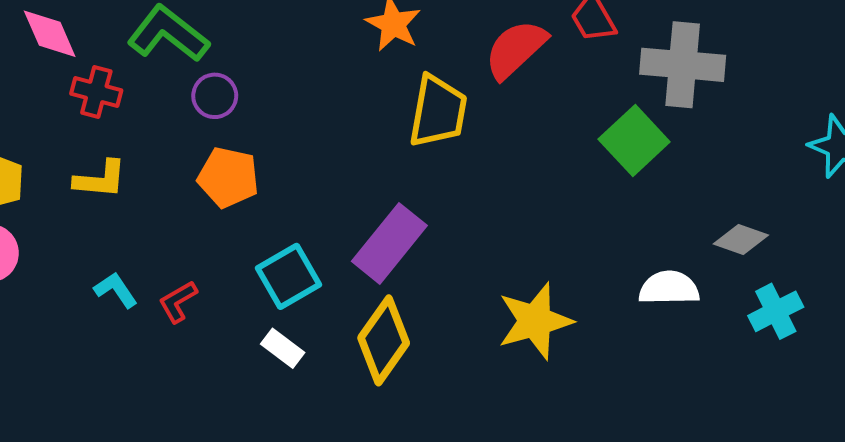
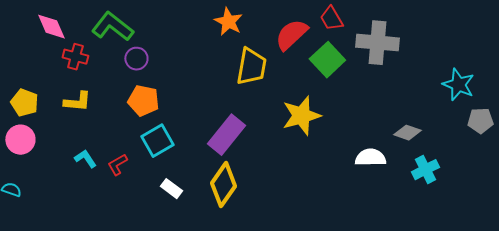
green square: (634, 140) -> (327, 60), moved
cyan square: (288, 276) -> (157, 141), moved
yellow star: (535, 321) -> (301, 116), moved

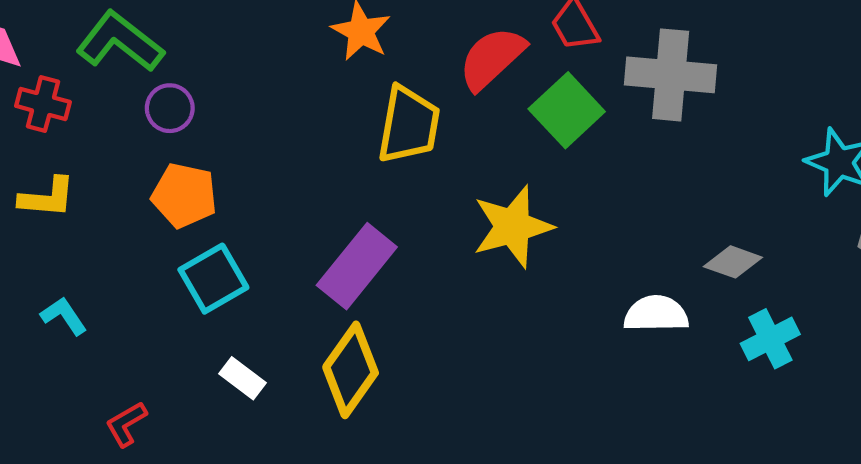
red L-shape: (117, 165) -> (126, 424), moved

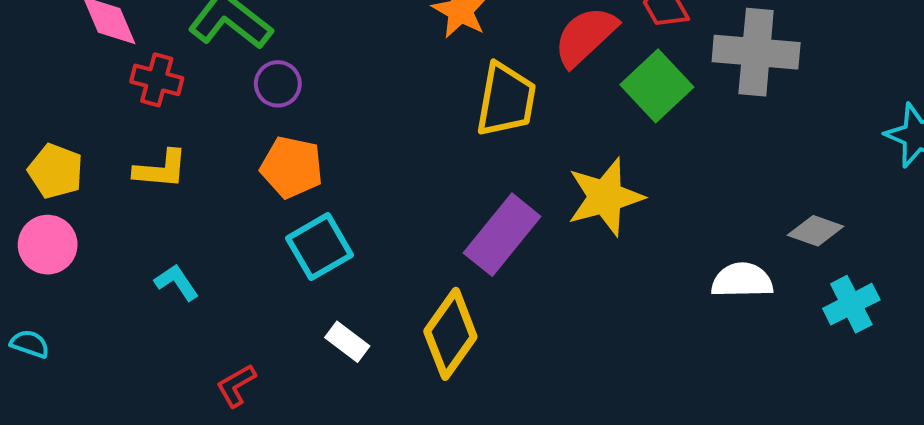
purple rectangle: (357, 266) -> (502, 235), moved

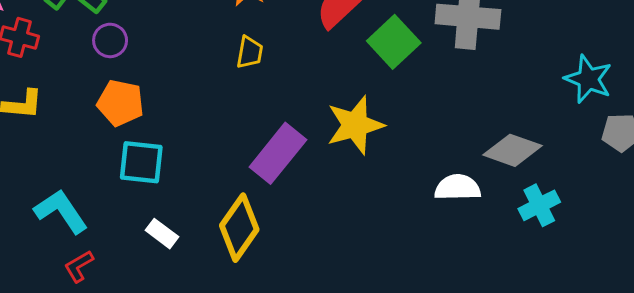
yellow trapezoid: (506, 100) -> (250, 52), moved, size x0.6
gray diamond: (816, 231) -> (513, 150), size x1.4
cyan square: (319, 247) -> (141, 162), turned 36
cyan L-shape: (177, 282) -> (61, 211), moved, size x1.6

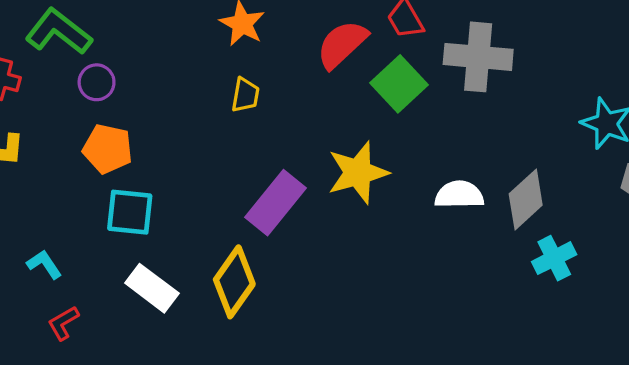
gray diamond: (513, 150) -> (526, 199), turned -62
white semicircle: (458, 187) -> (459, 195), moved
cyan L-shape: (61, 211) -> (44, 264), size x0.6
white rectangle: (162, 234) -> (152, 288), size x1.5

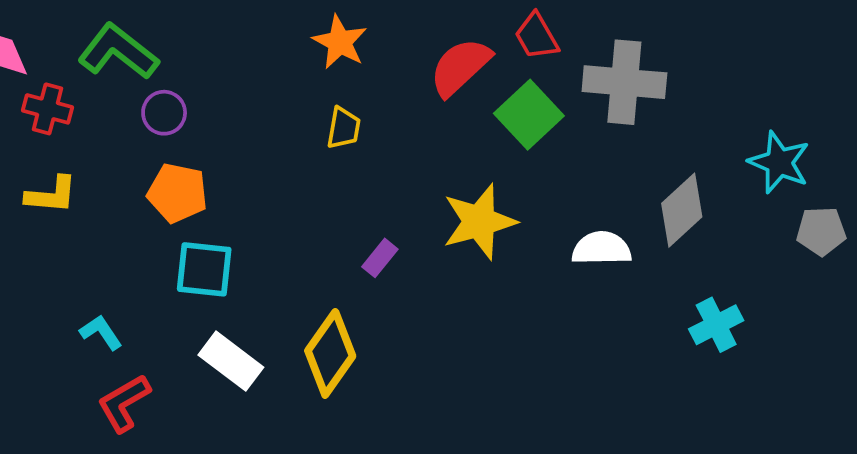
gray diamond: (526, 199) -> (682, 210), moved
purple rectangle: (275, 203) -> (380, 258), size x0.5
red L-shape: (63, 323) -> (124, 403), size x1.4

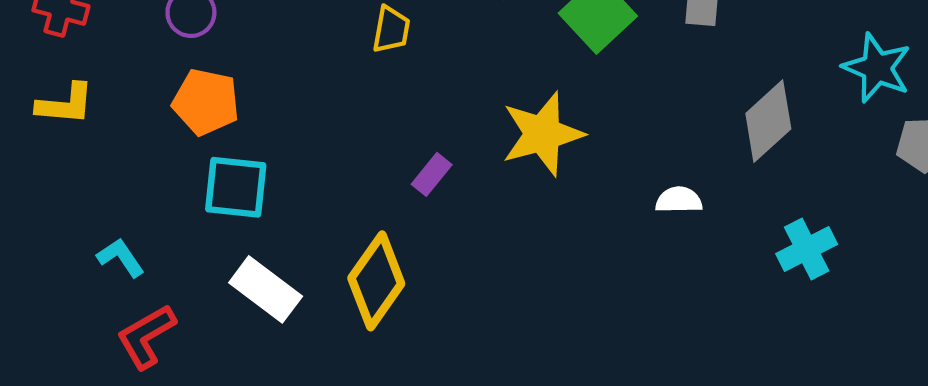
white semicircle: (602, 248) -> (679, 200), moved, size x0.7

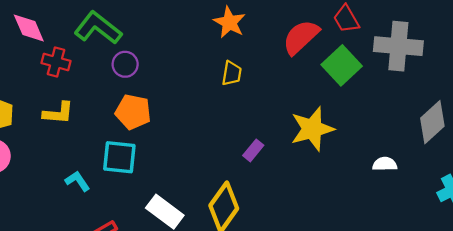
cyan square: (236, 187) -> (119, 157), moved
cyan L-shape: (121, 257) -> (78, 181), moved

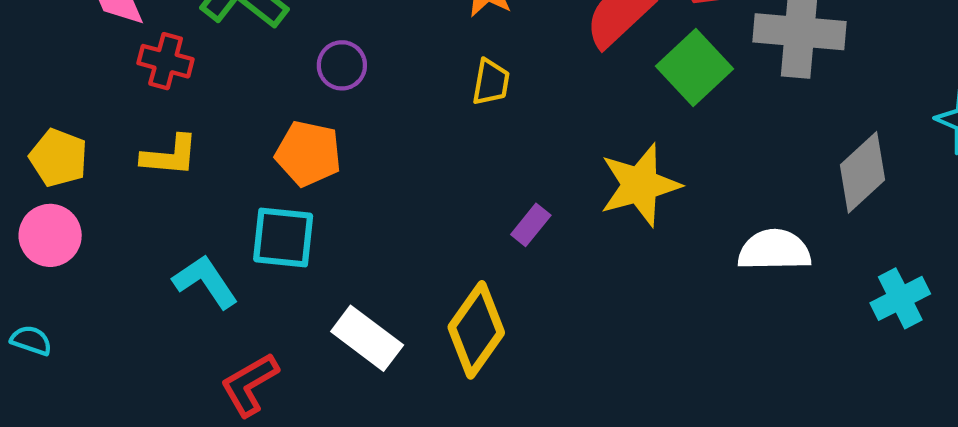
purple circle: (125, 64) -> (342, 65), moved
white semicircle: (385, 164) -> (774, 250), size x1.6
cyan L-shape: (78, 181) -> (205, 282), size x1.4

